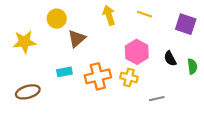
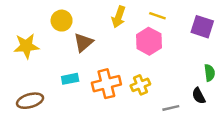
yellow arrow: (109, 15) -> (119, 17), turned -144
pink hexagon: (137, 52) -> (149, 41), moved
black semicircle: (170, 59) -> (199, 96), moved
yellow cross: (129, 77) -> (140, 85), turned -36

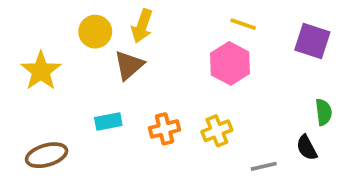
yellow arrow: (119, 17) -> (142, 26), moved
yellow star: (26, 46) -> (41, 71), turned -30
orange cross: (106, 84) -> (164, 129), size x0.7

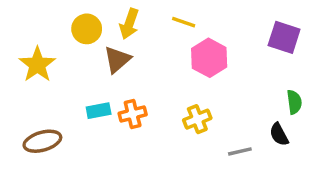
yellow line: (243, 24) -> (184, 22), moved
orange cross: (164, 129) -> (133, 114), moved

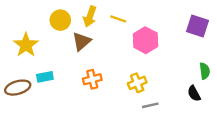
yellow line: (184, 22) -> (118, 19), moved
cyan rectangle: (99, 111) -> (45, 77), moved
brown ellipse: (42, 141) -> (18, 88), moved
gray line: (240, 151) -> (150, 105), moved

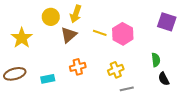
yellow line: (118, 19) -> (100, 33), moved
green semicircle: (205, 71) -> (156, 60), moved
cyan rectangle: (45, 77) -> (48, 79), moved

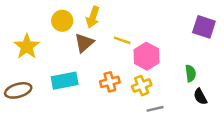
pink hexagon: (123, 34) -> (147, 56), moved
orange cross: (78, 67) -> (110, 82), moved
cyan rectangle: (48, 79) -> (65, 81), moved, size x1.5

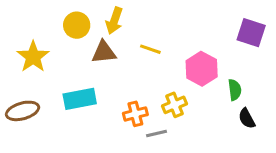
brown triangle: (84, 43) -> (104, 52), turned 35
pink hexagon: (147, 56) -> (202, 69), moved
orange cross: (110, 82) -> (135, 114), moved
gray line: (155, 109) -> (156, 133), moved

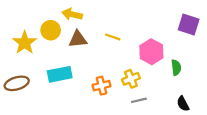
yellow arrow: (114, 21) -> (72, 14), moved, turned 84
yellow circle: (77, 25) -> (51, 30), moved
black semicircle: (247, 118) -> (183, 104), moved
gray line: (156, 133) -> (139, 100), moved

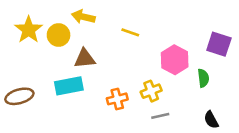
purple square: (189, 25) -> (219, 44), moved
yellow line: (113, 37) -> (130, 32), moved
brown triangle: (78, 39) -> (85, 58), moved
yellow star: (25, 43) -> (29, 30), moved

